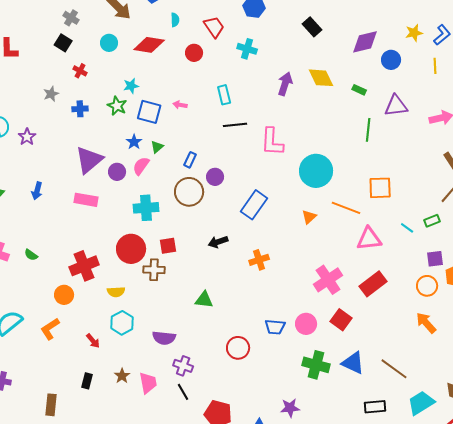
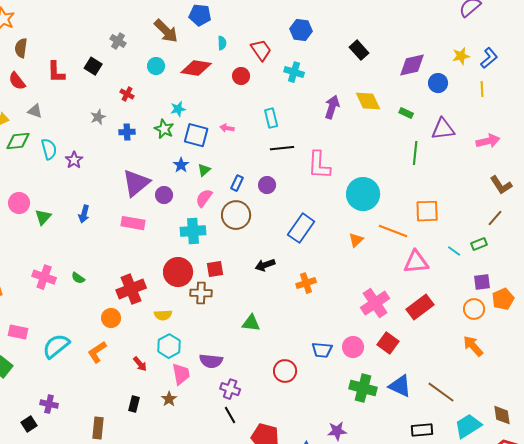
black square: (63, 43) -> (93, 66), moved
pink semicircle: (141, 166) -> (204, 198), moved
purple circle: (215, 177) -> (267, 185), moved
pink trapezoid: (148, 383) -> (181, 374), moved

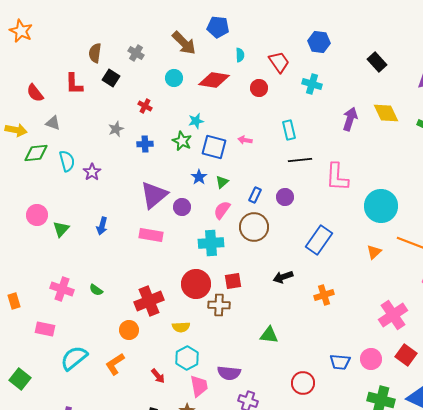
brown semicircle: (21, 48) -> (95, 53), moved
pink rectangle: (18, 332) -> (45, 329), moved

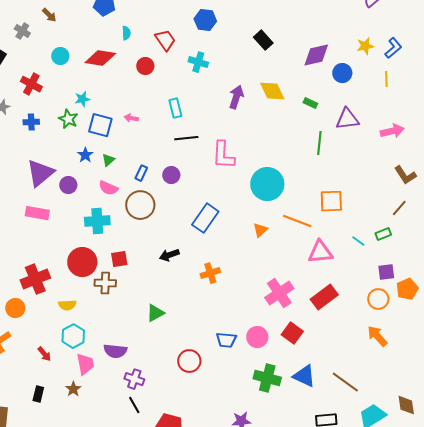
brown arrow: (184, 43) -> (49, 15), moved, size x0.6
red cross: (145, 106) -> (31, 84), size x1.5
pink semicircle: (222, 210) -> (108, 188), turned -102
green triangle: (269, 335) -> (155, 313), turned -36

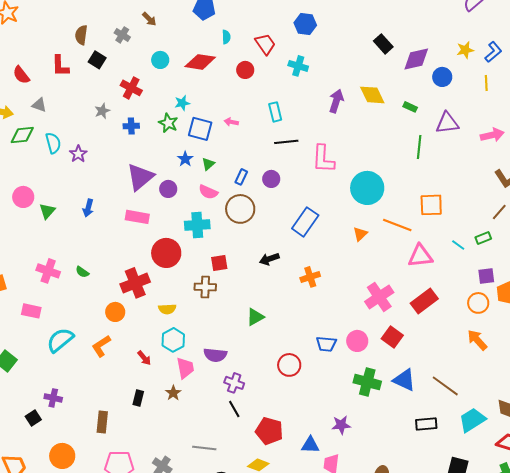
black rectangle: (263, 40) -> (383, 44), moved
red circle: (82, 262) -> (166, 253), moved

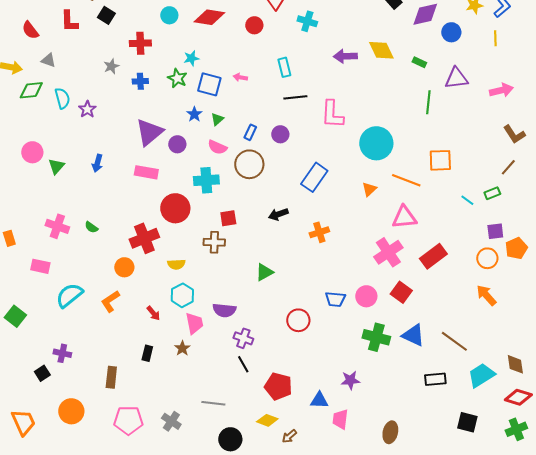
red cross: (131, 88) -> (140, 43), turned -30
purple arrow: (336, 101) -> (345, 56), turned -110
pink triangle: (420, 256) -> (404, 217), moved

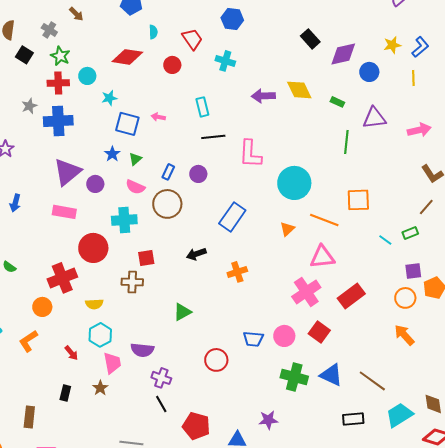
cyan circle: (169, 15) -> (87, 76), moved
green star: (177, 78) -> (60, 56), moved
blue cross: (140, 81) -> (58, 121), size x1.8

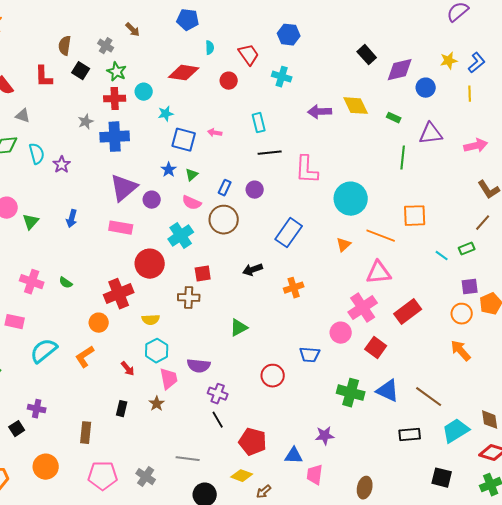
cyan cross: (124, 220) -> (181, 236), turned -30
pink circle: (284, 336) -> (341, 333), moved

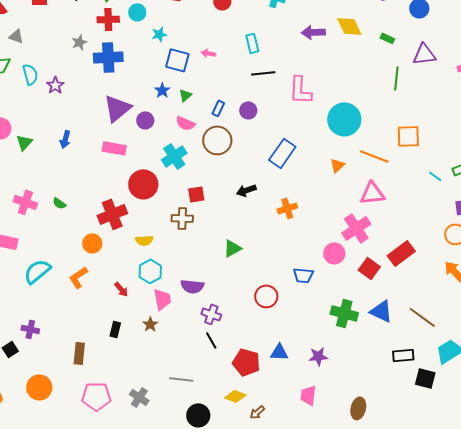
red rectangle: (408, 312) -> (401, 253), moved
blue triangle: (294, 456) -> (279, 352), moved
black square: (442, 478) -> (425, 378), moved

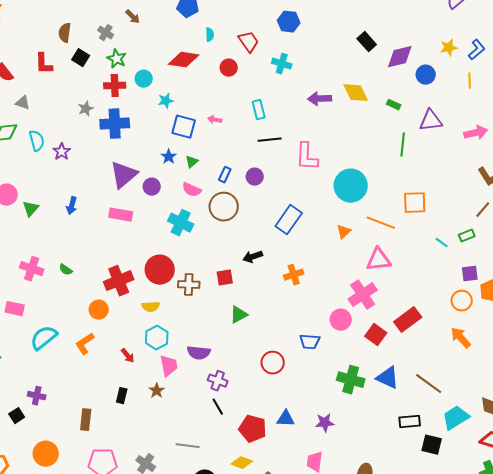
cyan cross: (174, 156) -> (181, 223), turned -30
red circle: (143, 184) -> (160, 270), moved
red square: (196, 194) -> (225, 278), moved

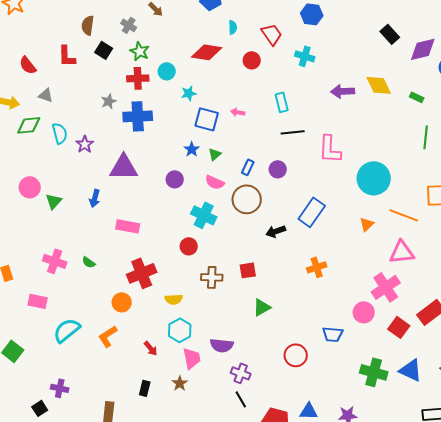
purple triangle: (124, 175) -> (124, 167), moved, turned 40
pink rectangle: (121, 215) -> (128, 226), moved
black arrow: (253, 257) -> (276, 231), moved
red circle: (160, 270) -> (189, 246), moved, size x0.6

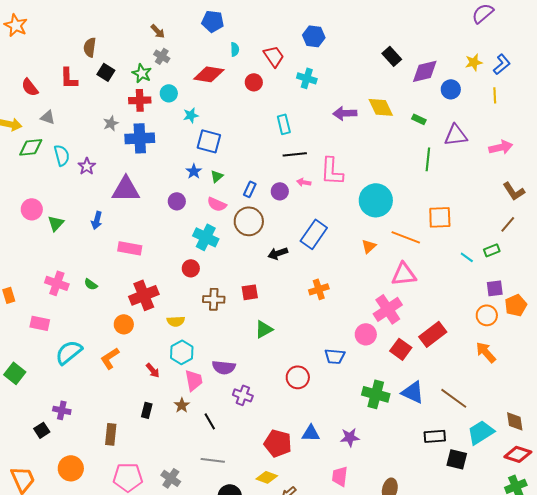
gray cross: (129, 25) -> (162, 56), moved
pink arrow: (238, 112) -> (304, 182), moved
black line: (241, 399) -> (210, 421), moved

